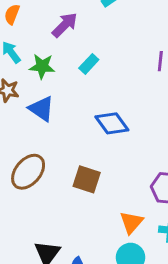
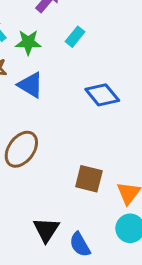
brown square: (87, 179) -> (89, 179), moved

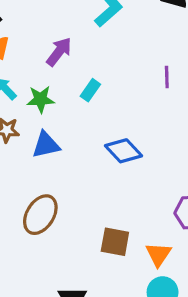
blue triangle: (30, 85) -> (46, 145), turned -40

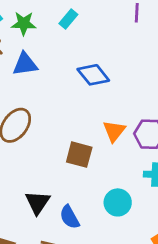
orange triangle: (158, 254) -> (114, 131), moved

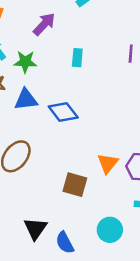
cyan rectangle: (68, 19) -> (77, 58), moved, turned -36
blue diamond: (93, 75) -> (63, 112), moved

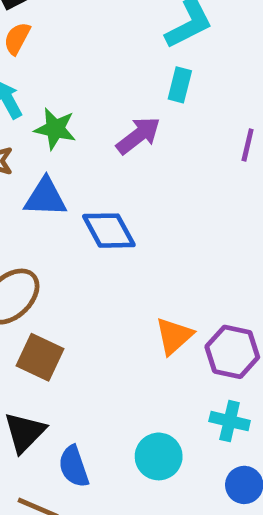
purple arrow: (44, 24) -> (138, 136), moved
cyan rectangle: (77, 58) -> (180, 85), moved
brown square: (75, 185) -> (40, 357), moved

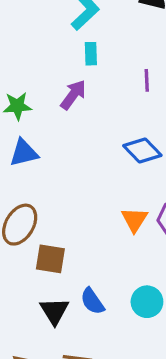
blue diamond: (109, 231) -> (142, 151), moved
blue semicircle: (74, 466) -> (92, 301), moved

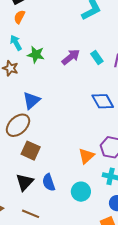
cyan rectangle: (91, 54) -> (97, 57), moved, turned -48
blue triangle: (24, 153) -> (31, 100), moved, turned -42
orange triangle: (134, 220) -> (86, 156), moved

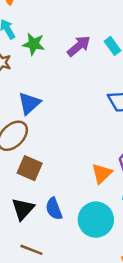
cyan circle: (81, 192) -> (96, 220), size x1.4

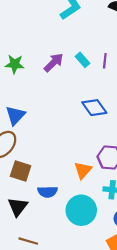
blue semicircle: (54, 209) -> (48, 192), moved, turned -66

